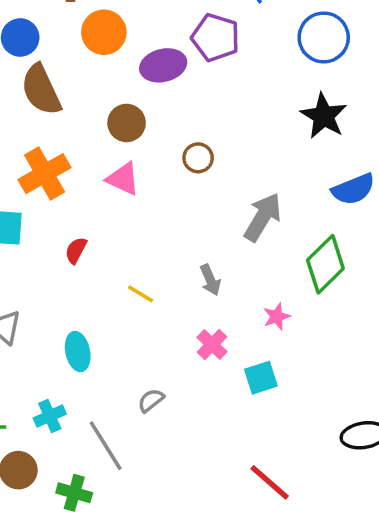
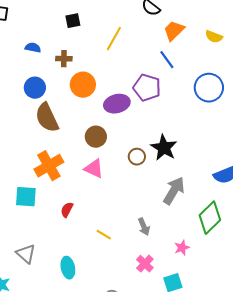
black star: (324, 116) -> (164, 148), moved

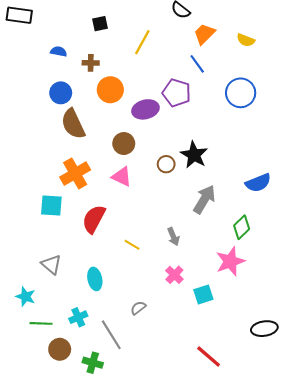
red semicircle: (67, 210) -> (94, 219), size x1.8
green diamond: (210, 218) -> (242, 227), size x0.7
pink star: (182, 248) -> (230, 261), moved, size x1.8

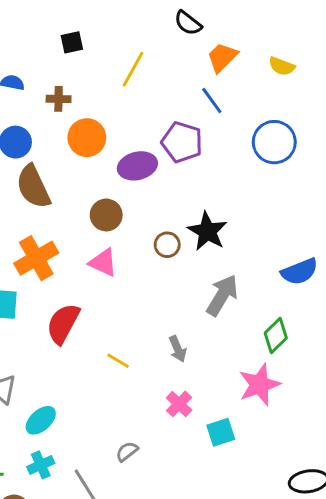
cyan ellipse: (95, 279) -> (41, 420), moved, turned 60

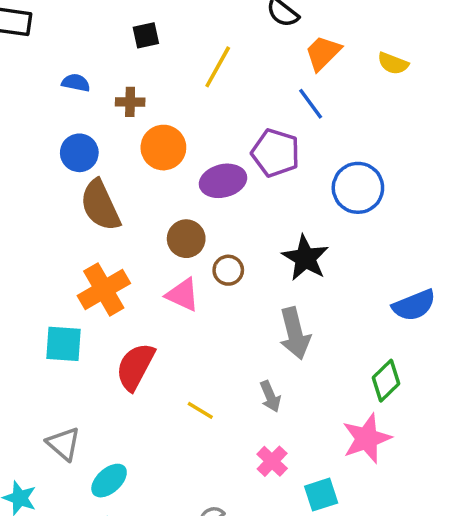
blue circle: (274, 142) -> (358, 188), moved
brown circle: (167, 245) -> (228, 270), moved
gray arrow: (222, 295) -> (295, 333), moved, turned 135

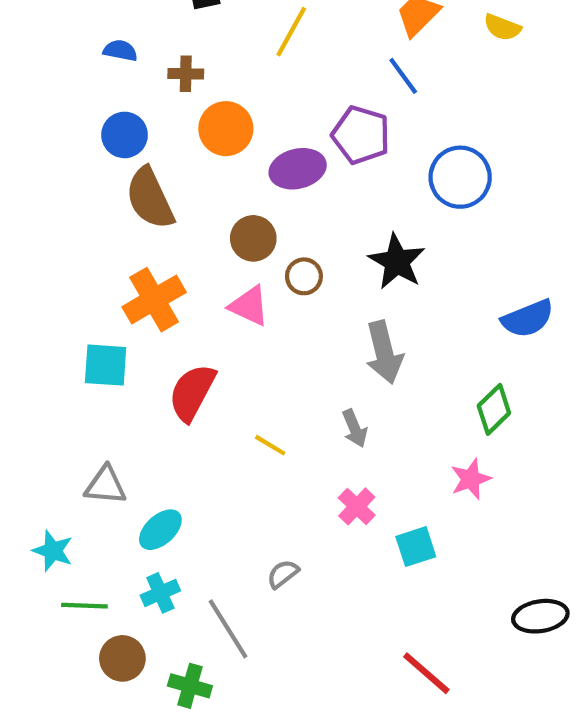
pink star: (367, 438) -> (471, 479), size x0.7
gray triangle: (64, 444) -> (106, 485), turned -36

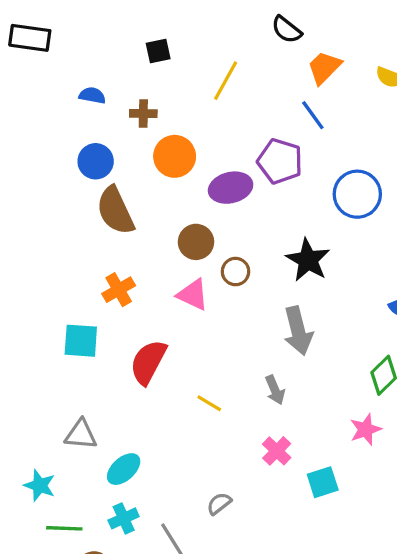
orange cross: (154, 300) -> (119, 290), size x0.7

